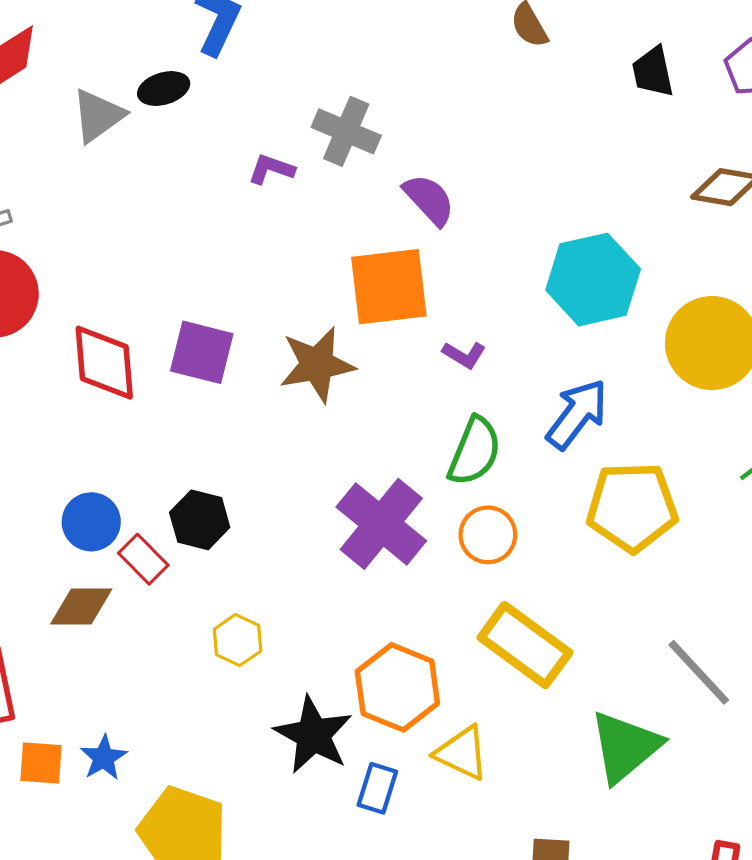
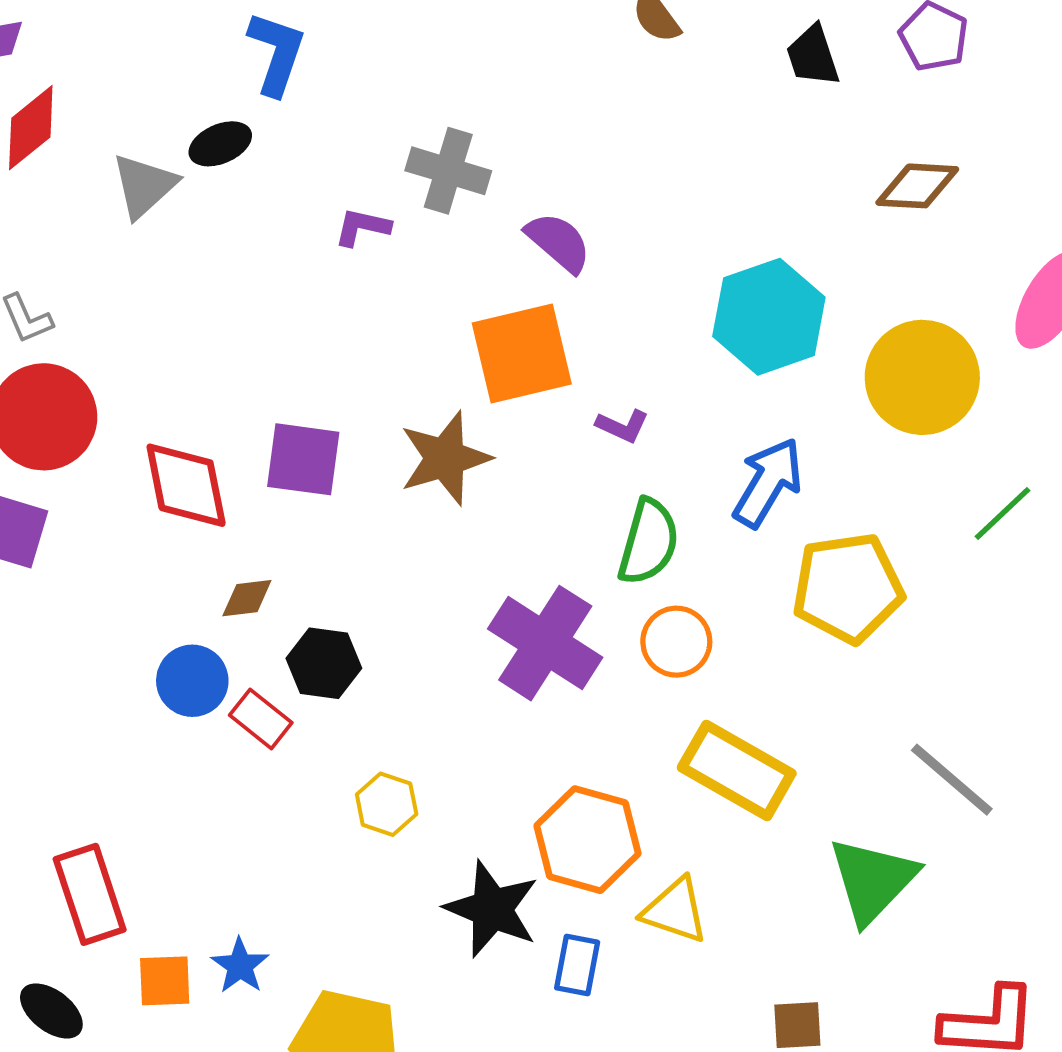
brown diamond: (81, 607) -> (247, 598), moved, size x0.7

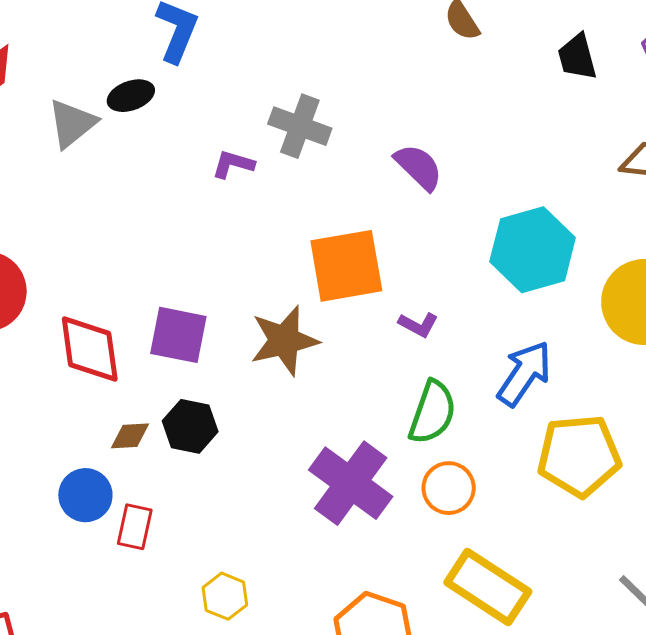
purple semicircle: (558, 242) -> (419, 167), moved
black hexagon: (324, 663) -> (190, 426), moved
red rectangle: (261, 719) -> (135, 527), turned 60

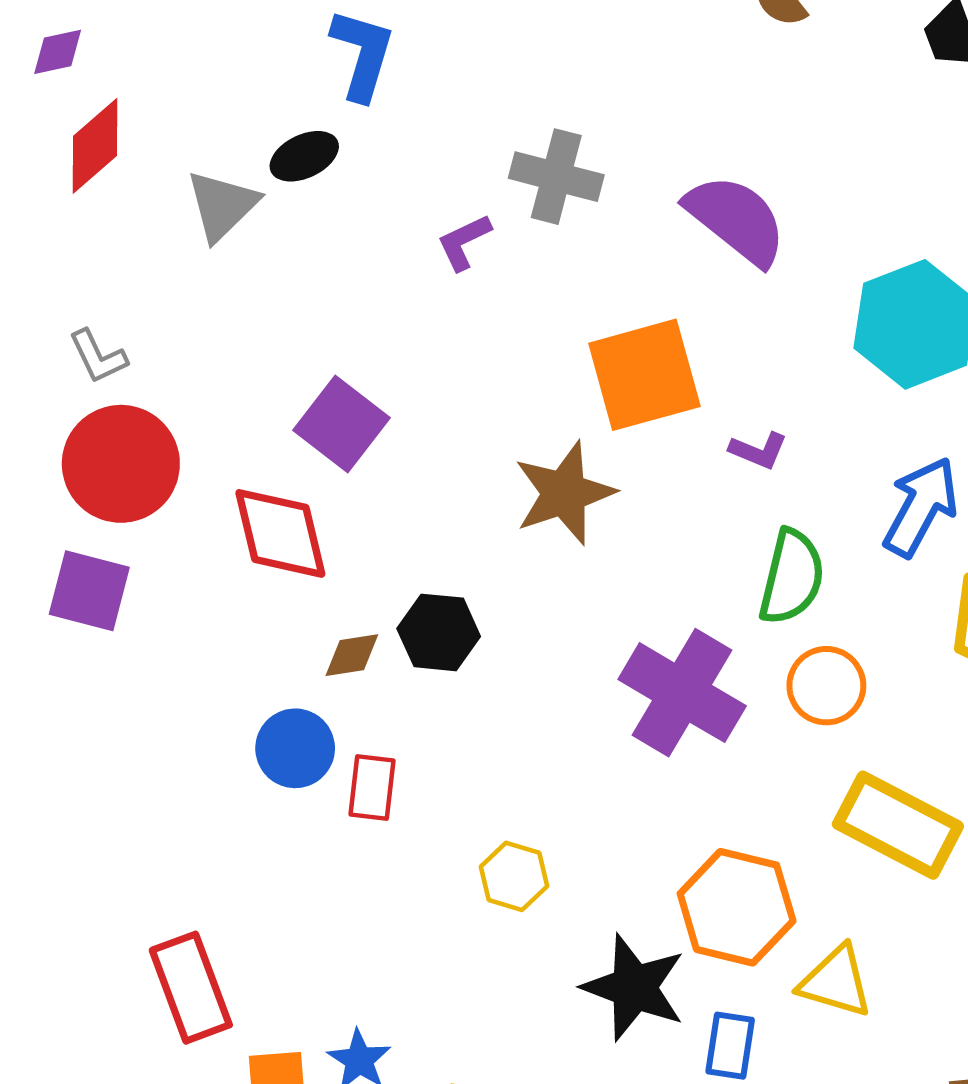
purple L-shape: (233, 164) -> (464, 242), turned -36
purple semicircle: (419, 167) -> (736, 219), size x1.4
purple square: (178, 335) -> (341, 424), moved, turned 32

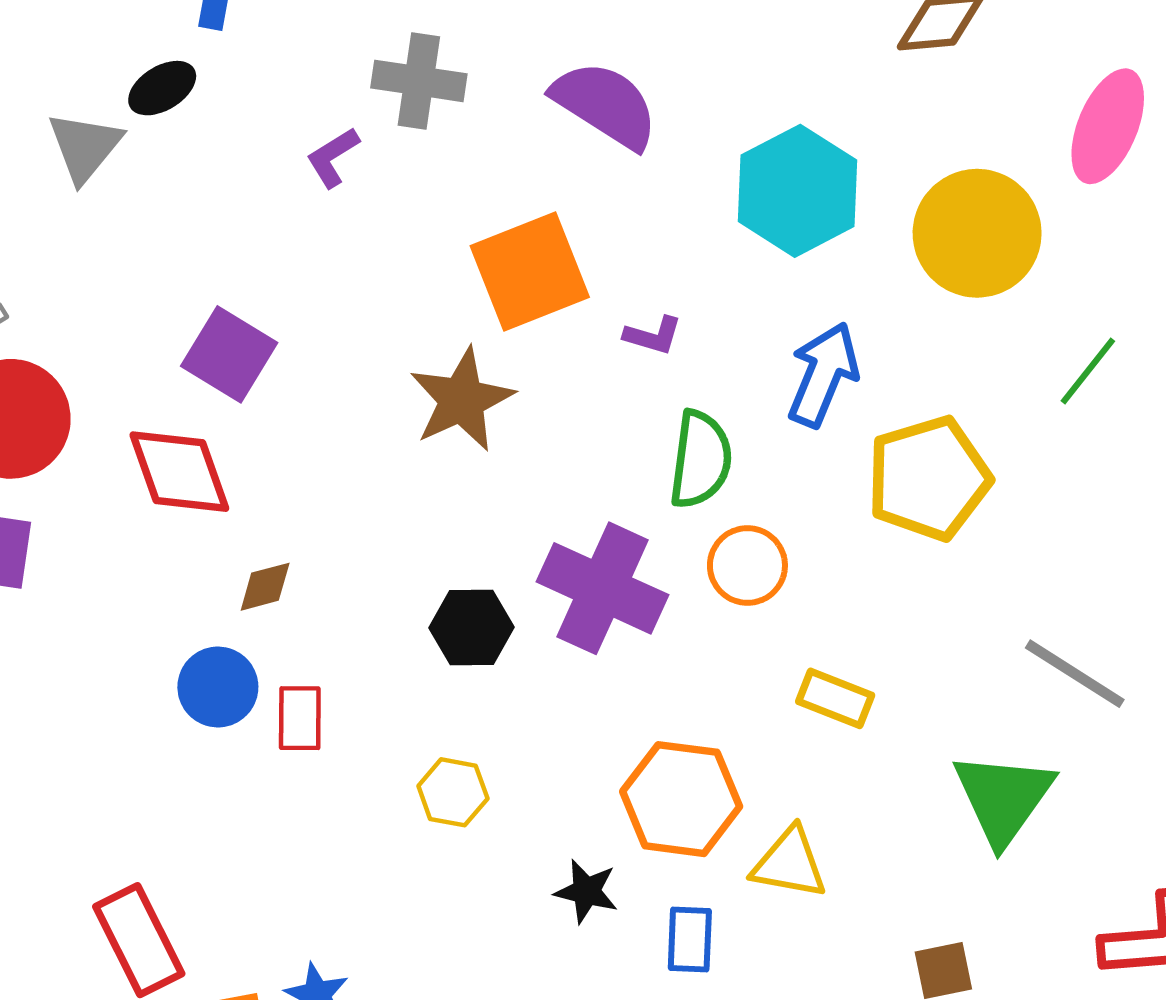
black hexagon: (439, 632) -> (472, 628), moved
yellow rectangle: (898, 825) -> (835, 698), size x0.6
black star: (634, 987) -> (586, 891), size x0.6

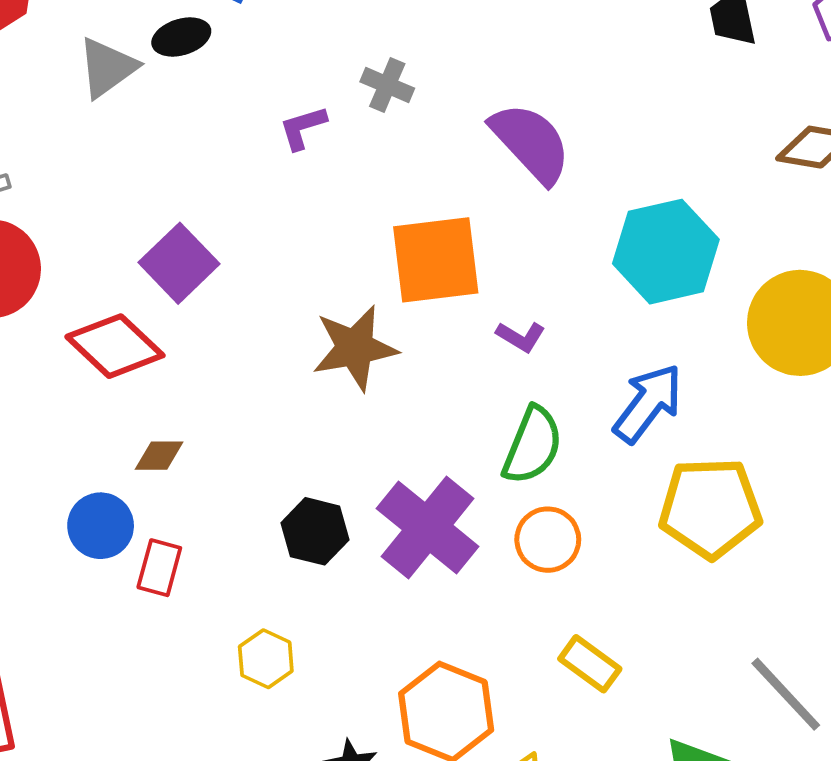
gray cross: (419, 81) -> (387, 85), size x0.7
red diamond: (179, 472) -> (115, 346), turned -42

